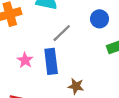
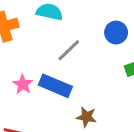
blue rectangle: (51, 61) -> (55, 86), turned -60

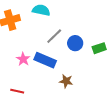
blue circle: (116, 33) -> (75, 43), moved

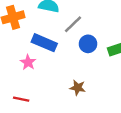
gray line: (54, 36) -> (73, 24), moved
blue rectangle: (45, 60) -> (44, 43), moved

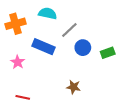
pink star: (28, 62) -> (18, 62), moved

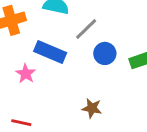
pink star: (18, 62) -> (26, 74), moved

